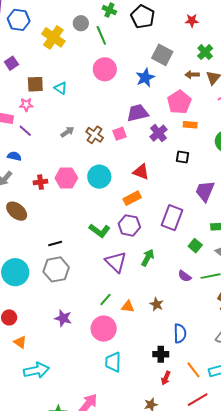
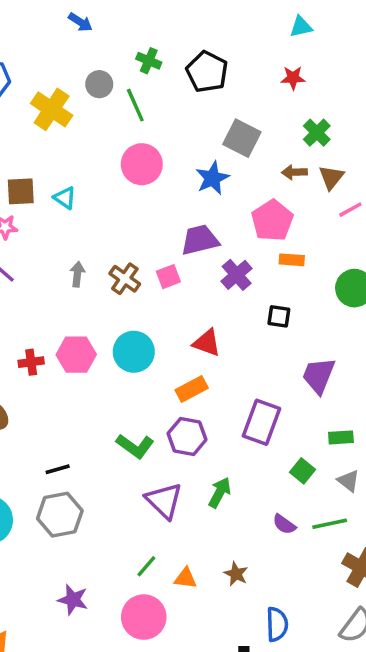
gray arrow: (67, 132) -> (77, 274), turned -48

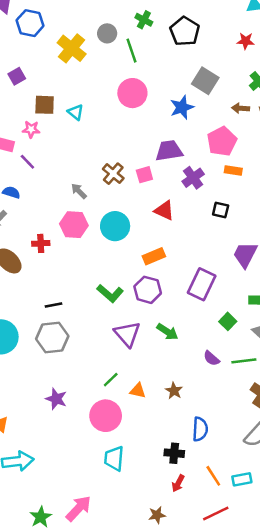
gray arrow: (77, 274) -> (79, 191), moved, turned -56
red triangle: (207, 343) -> (164, 210), moved
red cross: (31, 362) -> (41, 243), moved
green arrow: (220, 493) -> (167, 332), turned 90

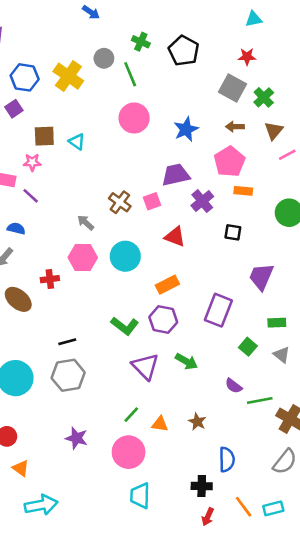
blue hexagon: (30, 23) -> (25, 77), moved
gray square: (205, 81) -> (232, 88), moved
brown arrow: (241, 108) -> (235, 127), moved
green line: (244, 361) -> (260, 400), moved

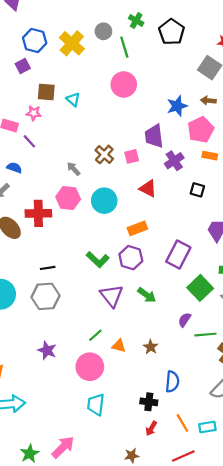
blue star: (186, 129) -> (177, 106), moved
purple trapezoid: (176, 175) -> (154, 136), turned -90
red cross: (50, 279) -> (38, 213), size x1.6
green square: (248, 347) -> (200, 288), size x1.6
purple semicircle: (234, 386) -> (185, 320), turned 80

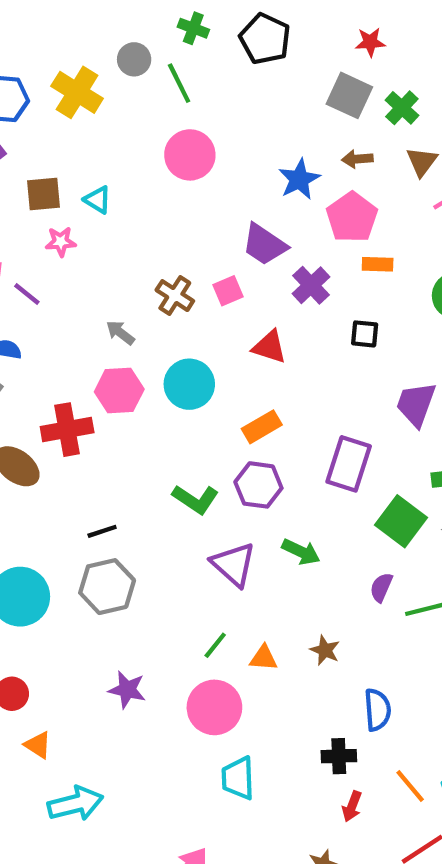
pink star: (34, 113) -> (61, 242), moved
purple trapezoid: (154, 136) -> (264, 245), turned -40

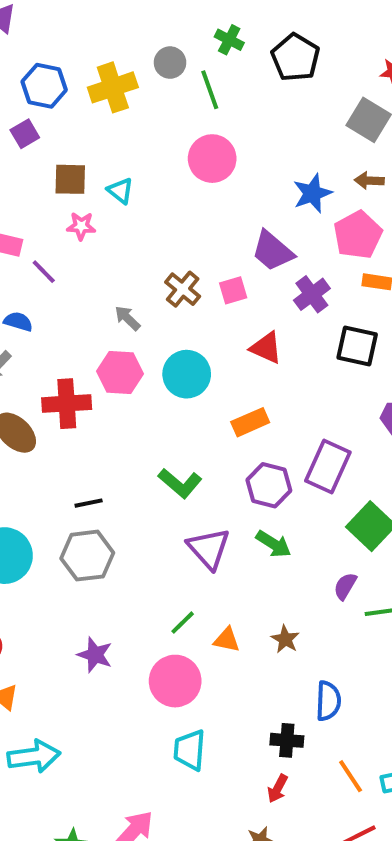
yellow cross: (77, 92) -> (113, 87), turned 33
black square: (365, 334) -> (357, 346), size x1.5
purple hexagon: (258, 485) -> (269, 485), moved
red arrow: (352, 806) -> (278, 789), moved

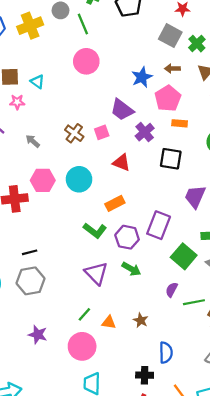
gray arrow: (127, 318) -> (33, 141), moved
green L-shape: (180, 483) -> (95, 230), moved

